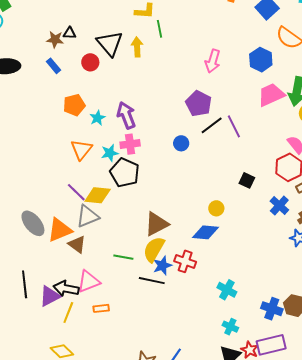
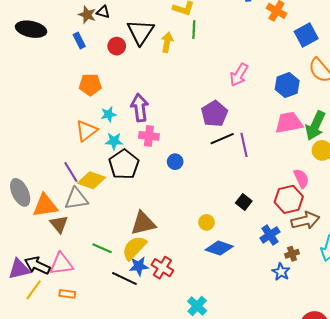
cyan star: (97, 118) -> (109, 114), moved
blue circle: (181, 143) -> (175, 162), moved
pink cross: (130, 144) -> (149, 136), moved
blue diamond: (206, 232) -> (219, 248), moved

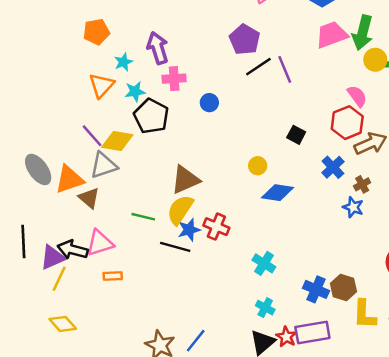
yellow line: (34, 290) -> (59, 279), moved

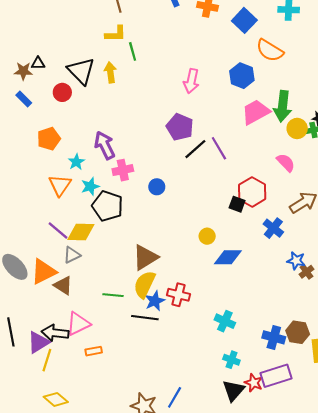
red hexagon: (347, 123) -> (252, 192), moved
gray triangle: (104, 165) -> (72, 255), size x0.7
brown cross: (362, 184) -> (307, 272), moved

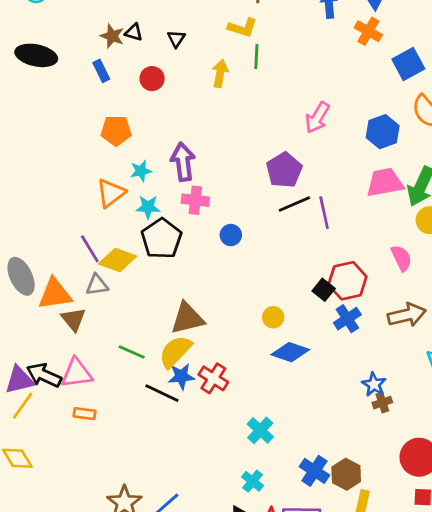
black triangle: (81, 71) -> (176, 39), moved, size x0.5
blue cross: (273, 228) -> (347, 319), moved

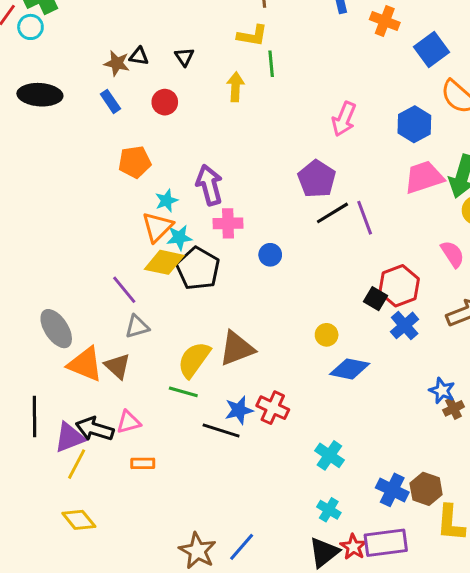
orange triangle: (111, 193) -> (157, 227), moved
yellow diamond: (118, 260) -> (164, 262), moved
orange triangle: (55, 294) -> (85, 364), moved, turned 39
yellow semicircle: (175, 352) -> (194, 360), moved
pink triangle: (77, 373) -> (129, 422), size x0.7

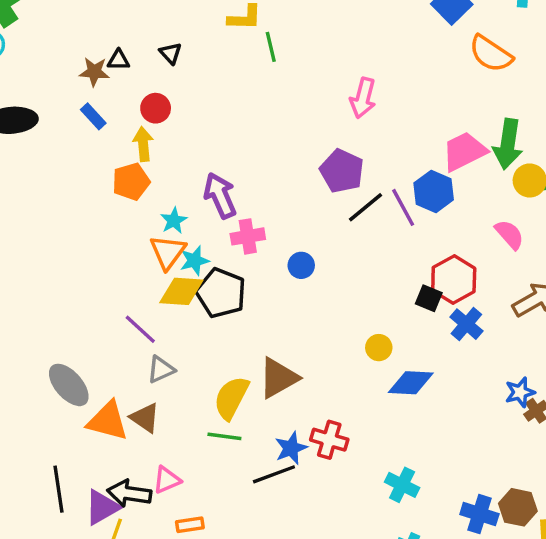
yellow arrow: (236, 87) -> (143, 144), moved
blue hexagon: (414, 124) -> (434, 191), moved
blue star: (442, 391) -> (520, 392), turned -30
black line: (221, 431) -> (274, 474), turned -30

